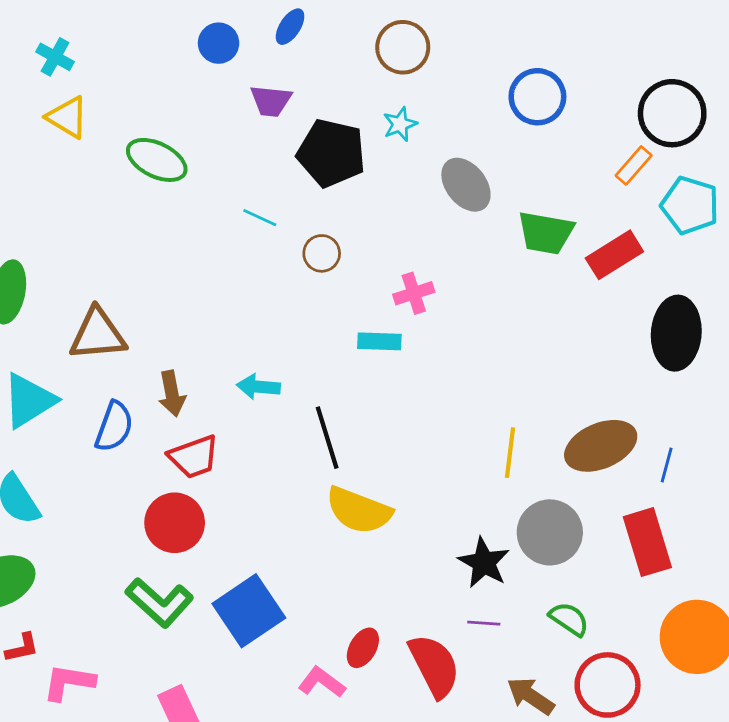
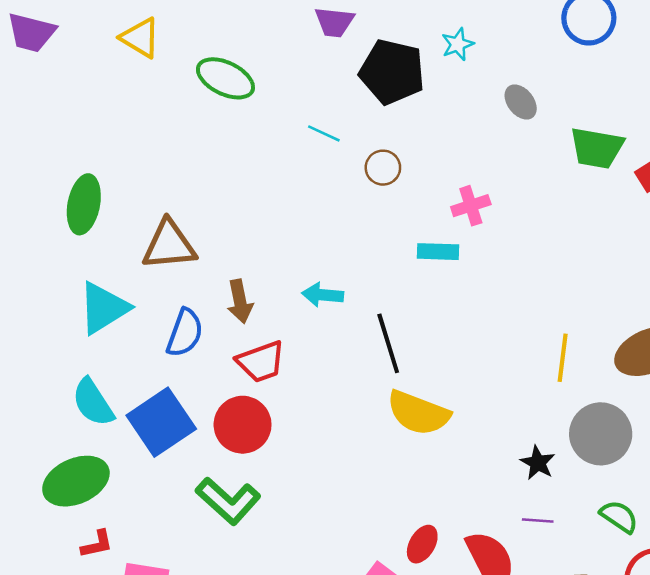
gray ellipse: (466, 185) -> (521, 102), size x0.7
black star: (484, 563) -> (538, 463), size x0.7
blue square: (249, 611) -> (161, 422), moved

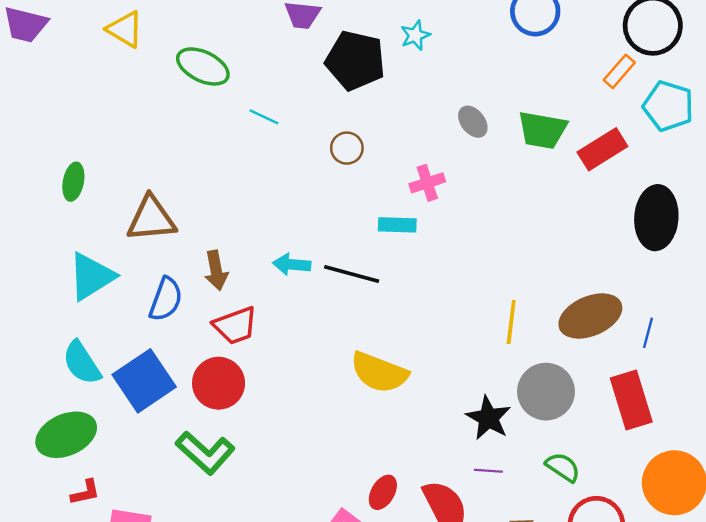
gray ellipse: (521, 102) -> (473, 122), moved
cyan line: (324, 133) -> (264, 117), moved
green ellipse: (84, 204) -> (73, 182), size x0.7
black line: (388, 343) -> (352, 274), moved, turned -58
black star: (538, 463) -> (488, 418), size x1.4

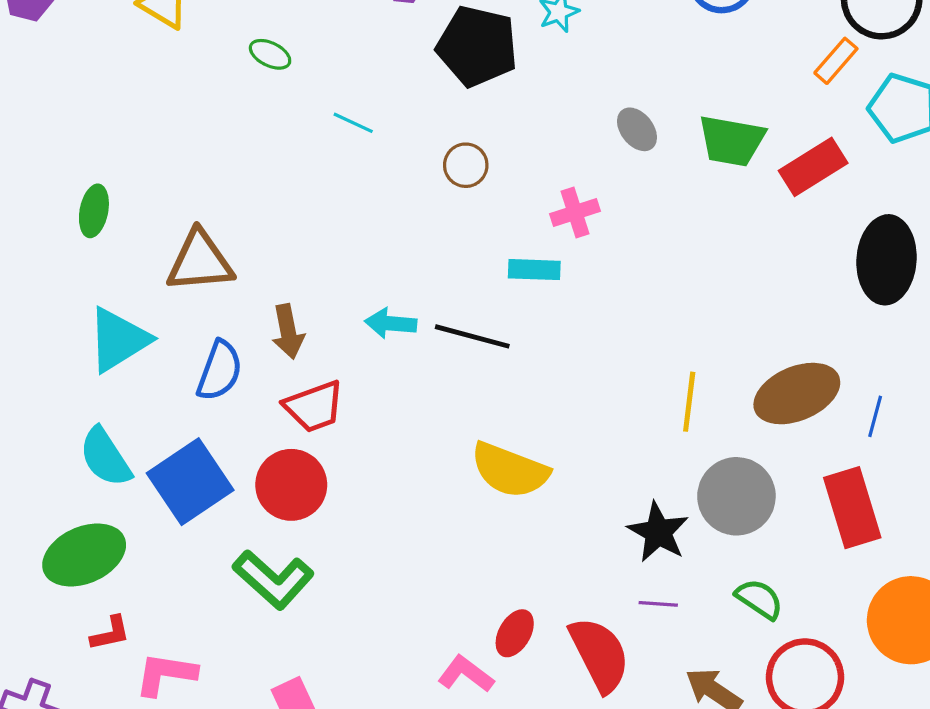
green ellipse: (203, 66) -> (270, 54), size x0.6

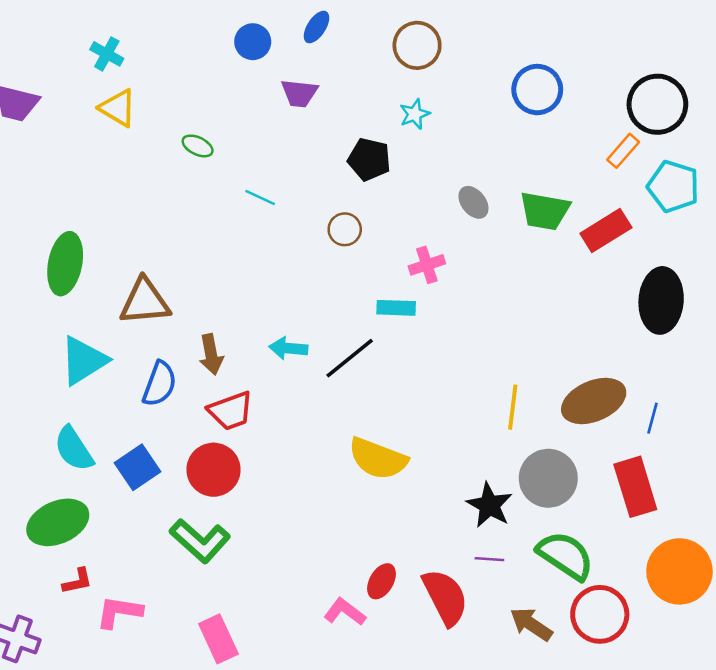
black pentagon: (477, 46) -> (369, 159), moved, size x0.7
green ellipse: (94, 211) -> (65, 264), size x1.6
black line: (472, 336) -> (350, 358), turned -54
blue square: (190, 482) -> (137, 467), size x0.7
green semicircle: (759, 599) -> (565, 556), size x1.6

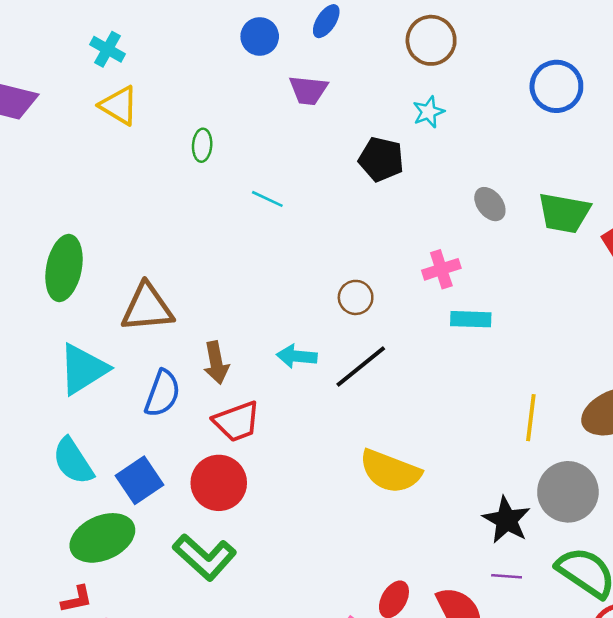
green ellipse: (198, 146) -> (202, 145), turned 68
brown circle: (345, 229) -> (356, 297), moved
cyan rectangle: (396, 308) -> (471, 319), moved
green ellipse: (58, 522) -> (102, 538), moved

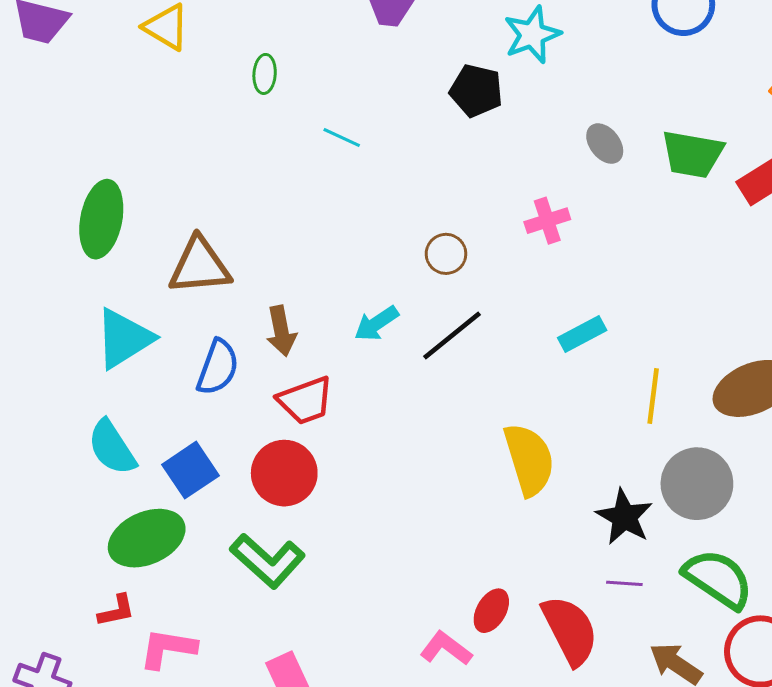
cyan star: (429, 112) -> (532, 35), size x1.5
cyan rectangle: (471, 319) -> (582, 334), moved, turned -30
cyan arrow: (297, 356) -> (376, 323), turned -39
yellow semicircle: (390, 471) -> (529, 459), moved, turned -128

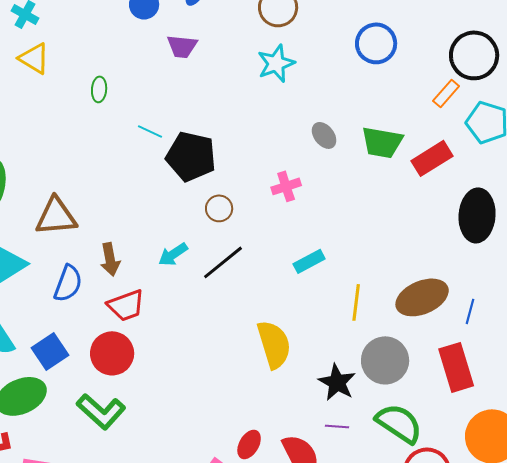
black pentagon: (476, 91) -> (191, 156), moved, size x1.4

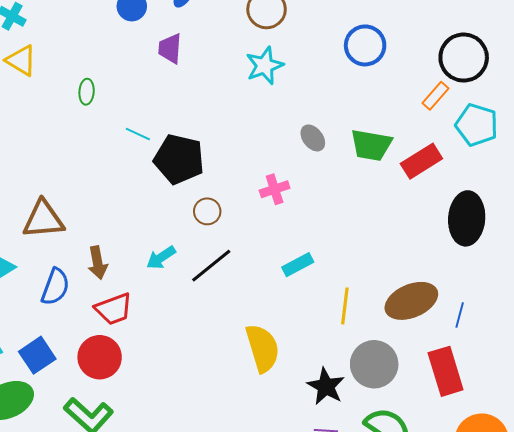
purple trapezoid: (182, 46) -> (170, 48), turned 88

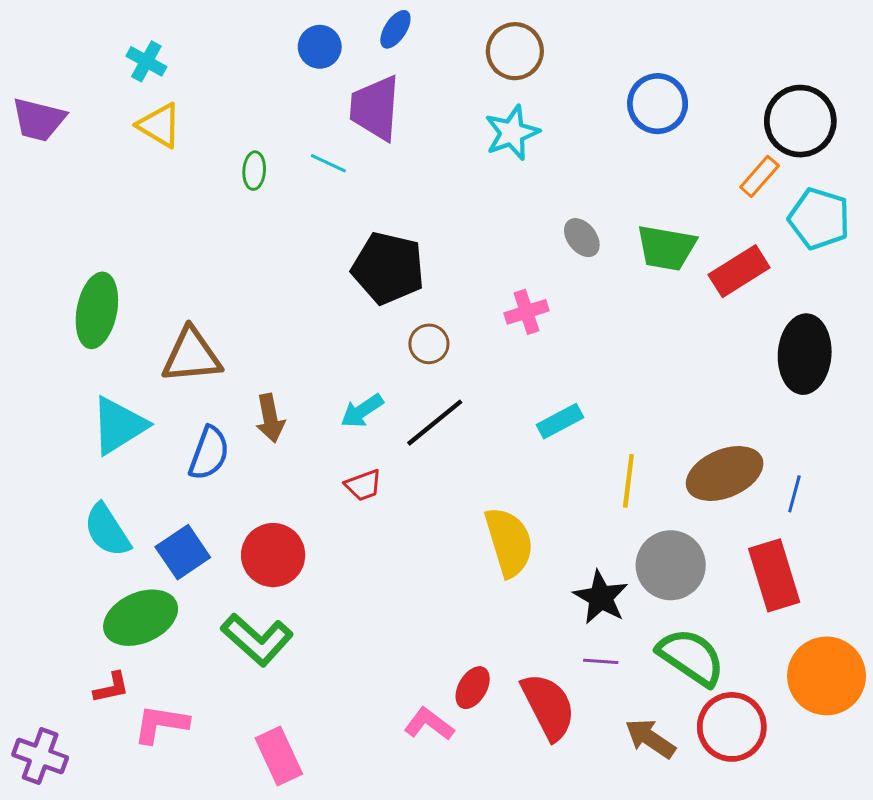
purple trapezoid: (170, 48) -> (375, 108), size x1.5
cyan line: (138, 134) -> (328, 163), moved
red trapezoid: (114, 309) -> (363, 485), moved, size x0.7

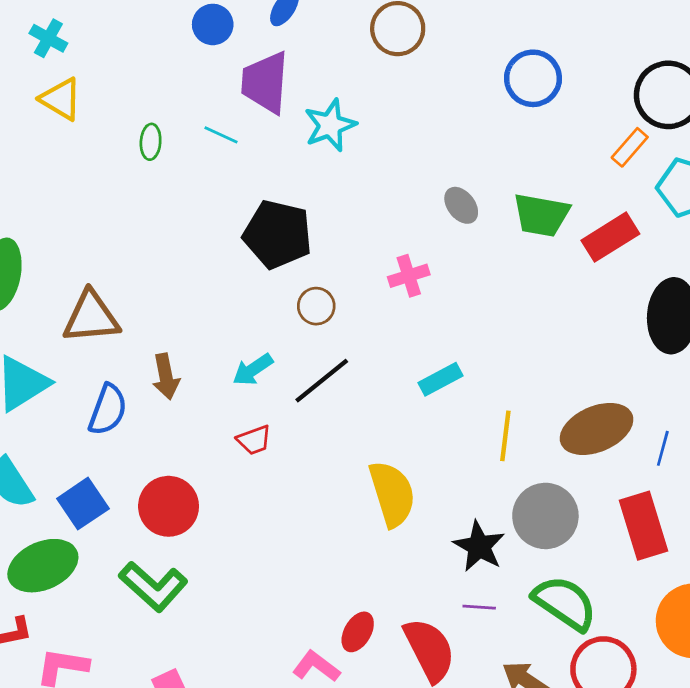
cyan star: (512, 133) -> (330, 125), moved

